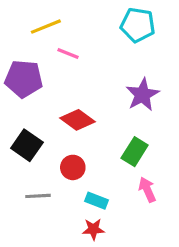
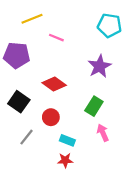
cyan pentagon: (138, 25) -> (109, 25), moved
pink line: (68, 53) -> (56, 38), moved
gray line: (38, 196) -> (27, 137), turned -49

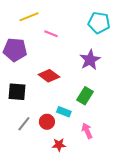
black square: (19, 102) -> (17, 92), turned -30
red circle: (51, 117) -> (47, 122), moved
pink arrow: (103, 133) -> (87, 131), moved
cyan rectangle: (67, 140) -> (64, 112), moved

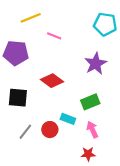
green rectangle: (85, 96) -> (90, 102), turned 36
pink arrow: (87, 131) -> (92, 130), moved
red star: (59, 145) -> (88, 154), moved

